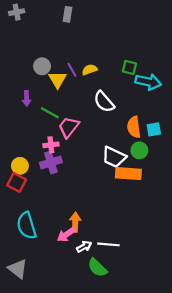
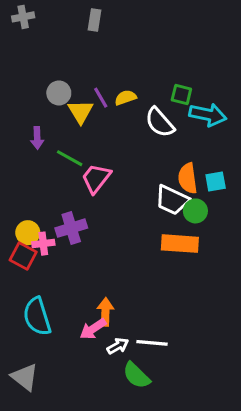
white semicircle: (104, 102) -> (160, 122), moved
pink cross: (51, 145) -> (43, 244), moved
white trapezoid: (114, 157) -> (172, 200), moved

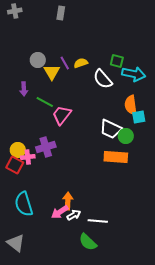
orange semicircle: (188, 178) -> (131, 105), moved
white arrow: (118, 346) -> (74, 215), moved

